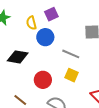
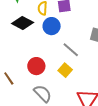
black diamond: (18, 57) -> (23, 23), moved

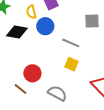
red circle: (36, 66) -> (32, 73), moved

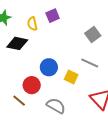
gray square: (92, 21) -> (93, 35), turned -35
blue circle: (45, 26) -> (49, 67), moved
gray line: (71, 43) -> (90, 63), moved

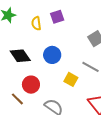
black diamond: (17, 43) -> (20, 56), moved, turned 40
blue circle: (49, 67) -> (52, 55), moved

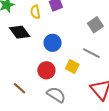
black diamond: (20, 56) -> (20, 32), moved
red circle: (31, 85) -> (46, 70), moved

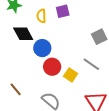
blue circle: (53, 43) -> (42, 48), moved
red circle: (46, 70) -> (52, 67), moved

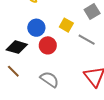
black diamond: (23, 34) -> (17, 47), moved, turned -40
yellow square: (71, 75) -> (66, 25), moved

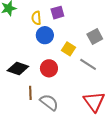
blue circle: (36, 28) -> (45, 35), moved
brown line: (13, 71) -> (30, 93), moved, turned 40

